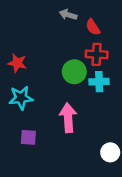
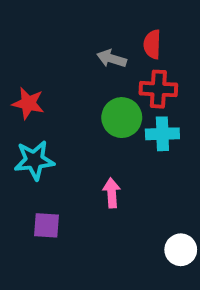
gray arrow: (68, 15) -> (112, 59), moved
red semicircle: (93, 27) -> (152, 44), turned 35
pink arrow: (68, 118) -> (112, 193), size x0.6

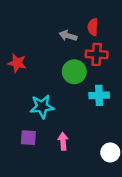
cyan cross: (162, 134) -> (99, 95), moved
cyan star: (34, 160) -> (42, 107), moved
pink arrow: (112, 193) -> (63, 141), moved

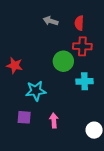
gray arrow: (68, 36) -> (51, 21), moved
red star: (17, 63) -> (15, 65), moved

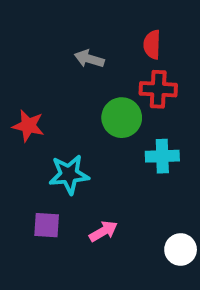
gray arrow: (51, 21) -> (89, 59), moved
pink arrow: (54, 121) -> (103, 231), turned 64

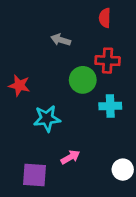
red semicircle: (152, 45) -> (105, 18), moved
purple square: (47, 225) -> (34, 175), moved, size x1.4

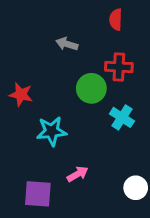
cyan cross: (110, 106) -> (122, 117), turned 35

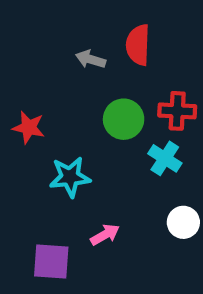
red semicircle: (116, 20) -> (138, 45), moved, size x1.4
red cross: (119, 67) -> (177, 111), moved
white circle: (136, 188) -> (183, 222), moved

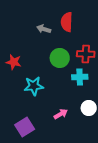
cyan cross: (165, 158) -> (80, 77), turned -35
pink arrow: (105, 235) -> (61, 114), moved
purple square: (51, 261) -> (25, 127), turned -36

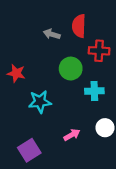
red cross: (86, 54) -> (99, 51), moved

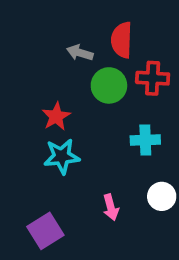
green circle: (71, 69) -> (109, 85), moved
red star: (16, 73) -> (56, 116), moved, turned 30
pink arrow: (72, 135) -> (111, 207), turned 105

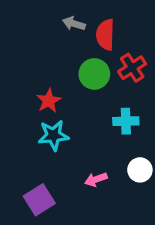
gray arrow: (80, 53) -> (74, 24), moved
red cross: (153, 78) -> (132, 68), turned -36
pink arrow: (111, 207) -> (96, 179), turned 85

